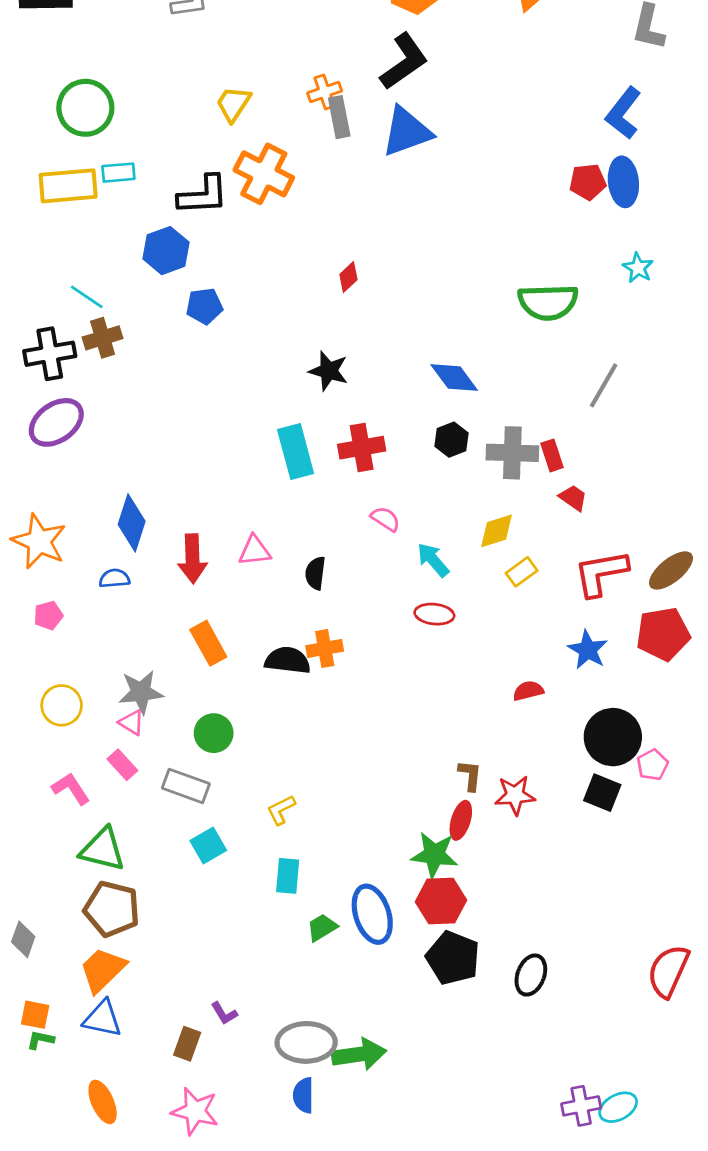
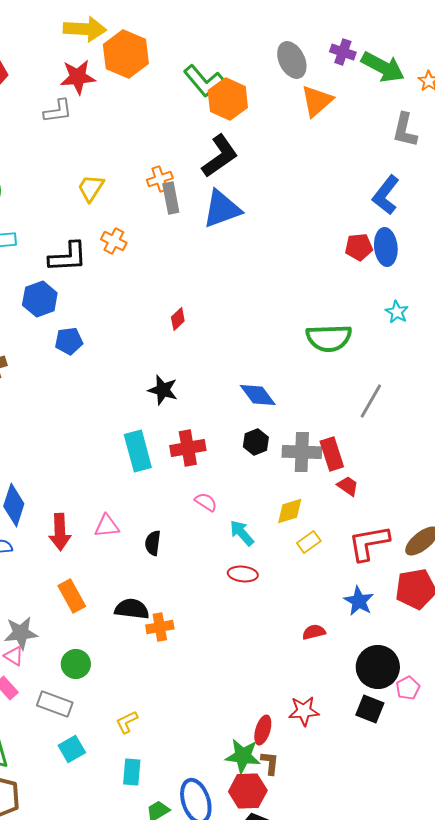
orange cross: (264, 174) -> (114, 241), size x0.6
red rectangle: (552, 455) -> (332, 454), size x1.4
orange cross: (325, 648) -> (160, 627), moved
brown L-shape: (470, 775) -> (270, 763), moved

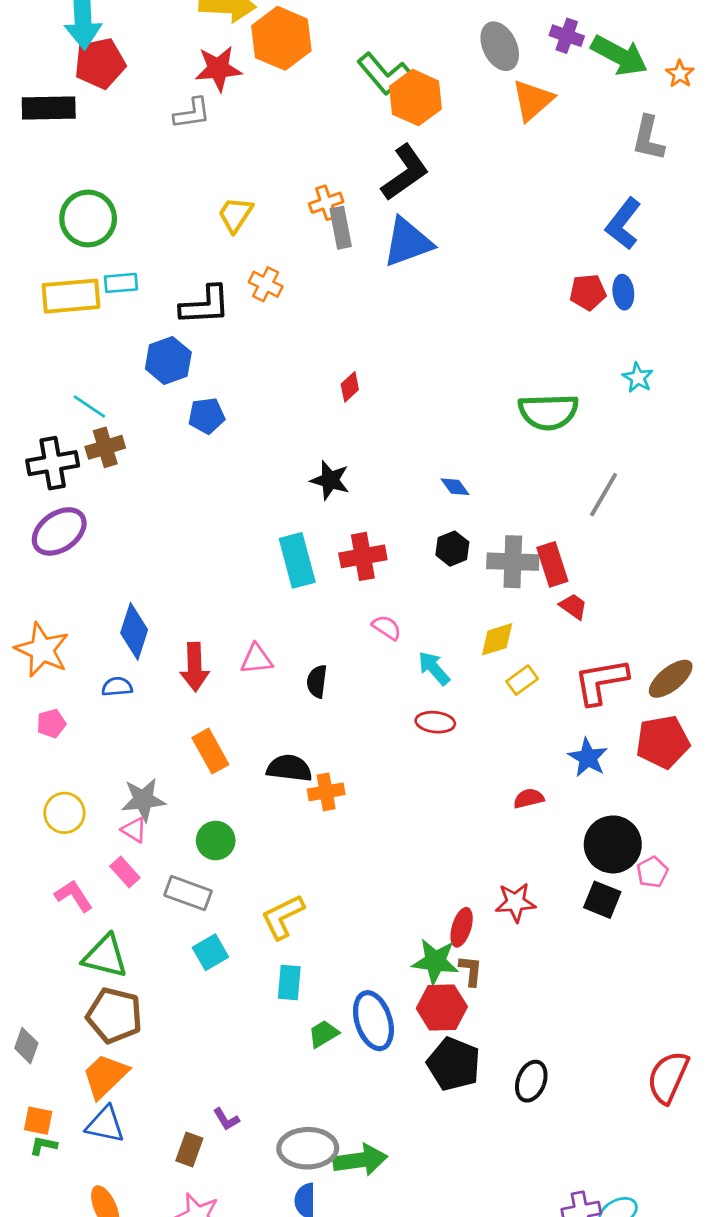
blue ellipse: (386, 247) -> (623, 292), size x0.7
blue diamond: (258, 395) -> (455, 487), size x0.6
yellow L-shape: (127, 722) -> (283, 917), size x1.5

